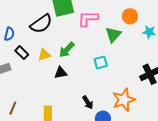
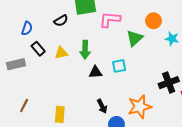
black semicircle: (41, 24) -> (61, 21), size x0.6
green arrow: (67, 50) -> (85, 50), turned -48
black triangle: (61, 73) -> (95, 72), moved

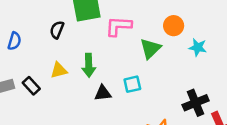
black semicircle: (61, 21) -> (57, 30), turned 144
black rectangle: (38, 49) -> (31, 86), moved

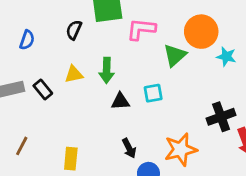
orange circle: (174, 26) -> (201, 32), size x1.5

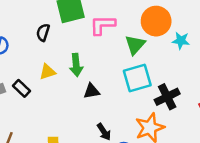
cyan square: (153, 93) -> (137, 78), moved, size x1.6
black cross: (221, 117) -> (167, 97), moved

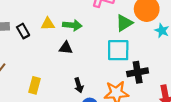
green arrow: (76, 65) -> (72, 25), turned -96
black triangle: (92, 91) -> (66, 48), moved

